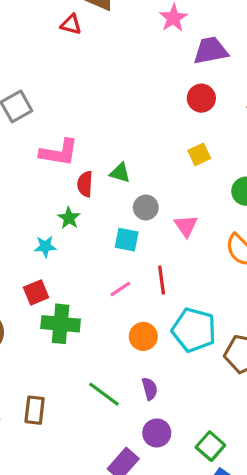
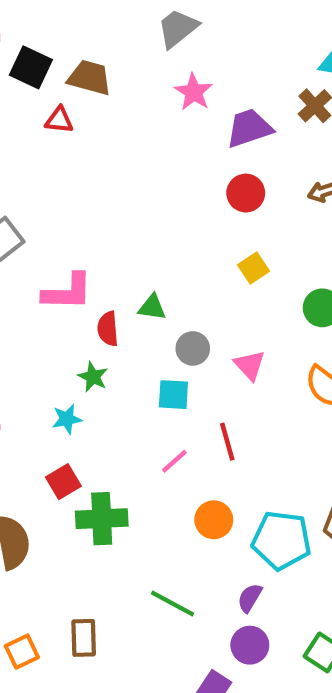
cyan pentagon: (194, 330) -> (281, 540), moved
purple semicircle: (150, 389) -> (250, 598), moved, turned -125

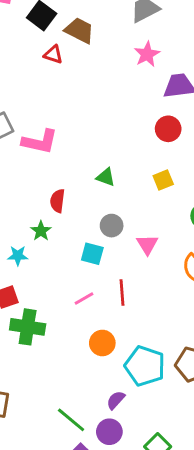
pink L-shape: (67, 292) -> (40, 142), moved
green triangle: (152, 307) -> (106, 177), moved
green line: (172, 604) -> (71, 420), moved

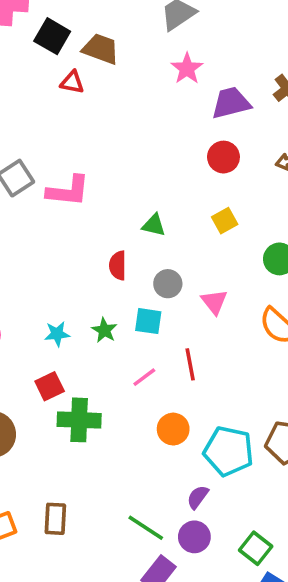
red semicircle: (57, 201) -> (118, 265), moved
green star: (41, 231) -> (104, 330), moved

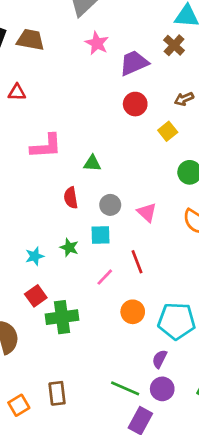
red triangle: (72, 82) -> (17, 92), moved
pink L-shape: (68, 191) -> (46, 146), moved
yellow square: (225, 221) -> (168, 131), moved

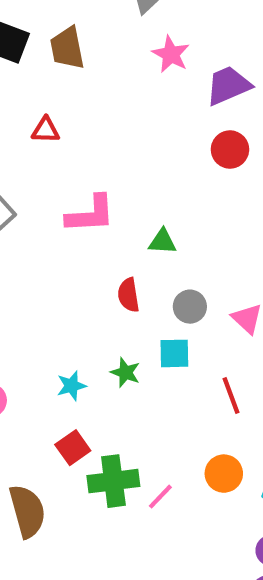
brown trapezoid: (30, 40) -> (67, 48), turned -112
pink line: (105, 277) -> (160, 497), moved

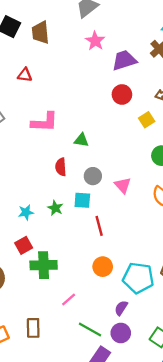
red line: (231, 396) -> (99, 226), moved
pink line: (160, 497) -> (69, 300), moved

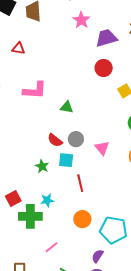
red semicircle: (61, 167) -> (55, 140), moved, turned -49
cyan star: (26, 212) -> (47, 200), moved

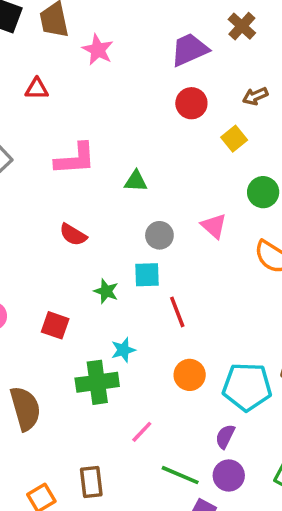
pink star: (81, 20) -> (98, 50), moved
red semicircle: (55, 140) -> (73, 235), moved
pink triangle: (102, 148) -> (214, 226), moved
red square: (13, 198) -> (55, 325), moved, turned -35

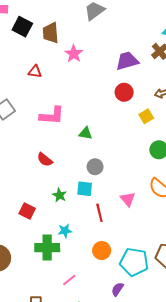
pink triangle: (214, 226) -> (128, 199), moved

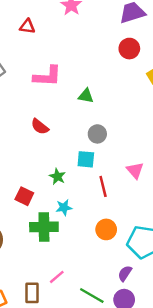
green star: (60, 195) -> (57, 177), moved
red square: (27, 211) -> (24, 196), moved
pink line: (69, 280) -> (57, 277), moved

